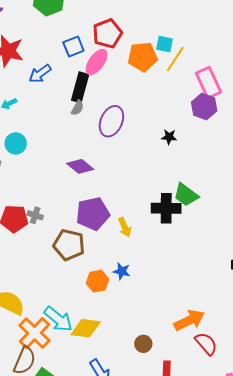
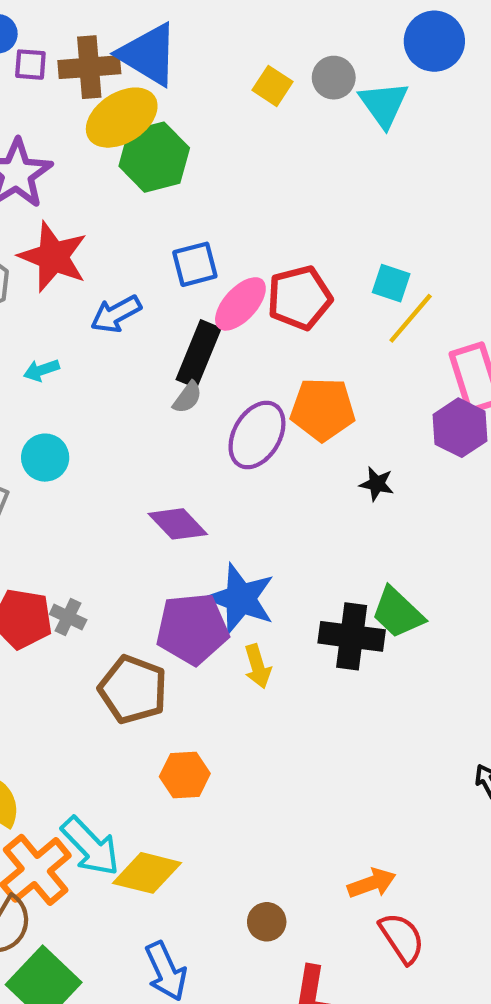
red pentagon: (107, 33) -> (299, 298), moved
orange pentagon: (143, 57) -> (323, 409), moved
blue star: (122, 271) -> (241, 599), moved, size x1.8
orange arrow: (189, 320) -> (372, 883), size x0.7

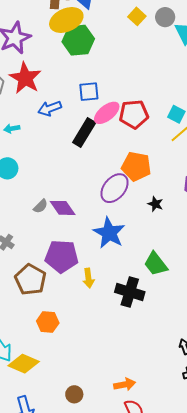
gray semicircle: (187, 397) -> (41, 206), moved
purple ellipse: (257, 435) -> (115, 188), moved
blue star: (241, 599) -> (109, 233), moved
black cross: (352, 636) -> (130, 292), moved

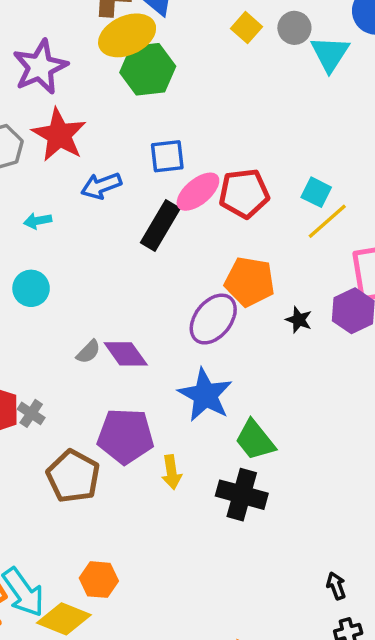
black star: (155, 204) -> (299, 320), moved
green trapezoid: (156, 264) -> (255, 440), moved
orange hexagon: (48, 322) -> (99, 580), moved

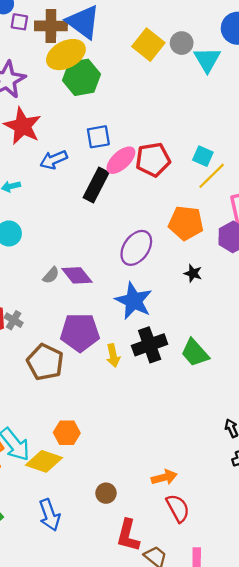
yellow square: (246, 28) -> (148, 45), size x1.5
orange pentagon: (250, 282) -> (186, 223), moved
black star: (299, 320) -> (193, 273), moved
green trapezoid: (255, 440) -> (195, 353), moved
black cross: (242, 495) -> (150, 345), moved, turned -32

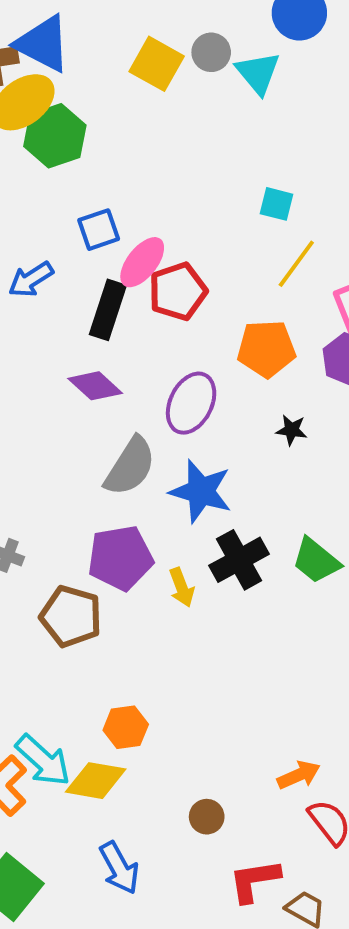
cyan square: (203, 156) -> (277, 204), moved
red pentagon: (153, 160) -> (178, 291), moved
gray semicircle: (51, 275) -> (130, 466), moved, size x2.0
purple diamond: (77, 275) -> (95, 386), moved
red L-shape: (128, 535) -> (254, 881), turned 76

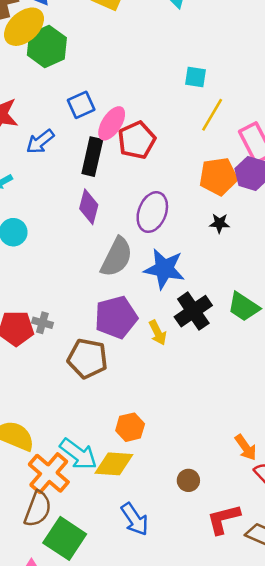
orange pentagon: (266, 349) -> (218, 176), moved
purple diamond: (95, 386) -> (89, 207), turned 68
orange arrow: (299, 775) -> (246, 447), turned 84

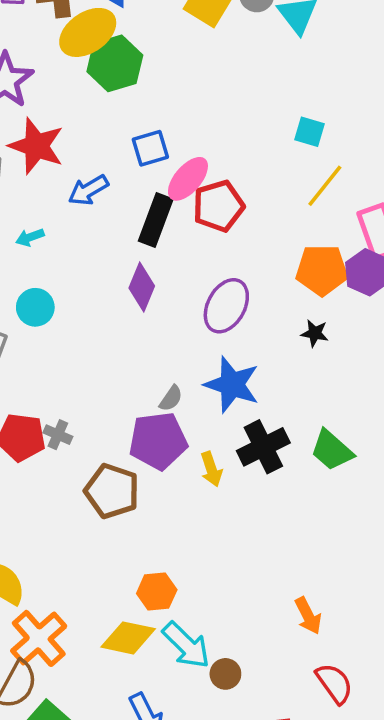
gray semicircle: (117, 257) -> (171, 398), moved, size x0.5
orange arrow: (246, 447) -> (308, 616), moved
cyan arrow: (78, 454) -> (186, 645), moved

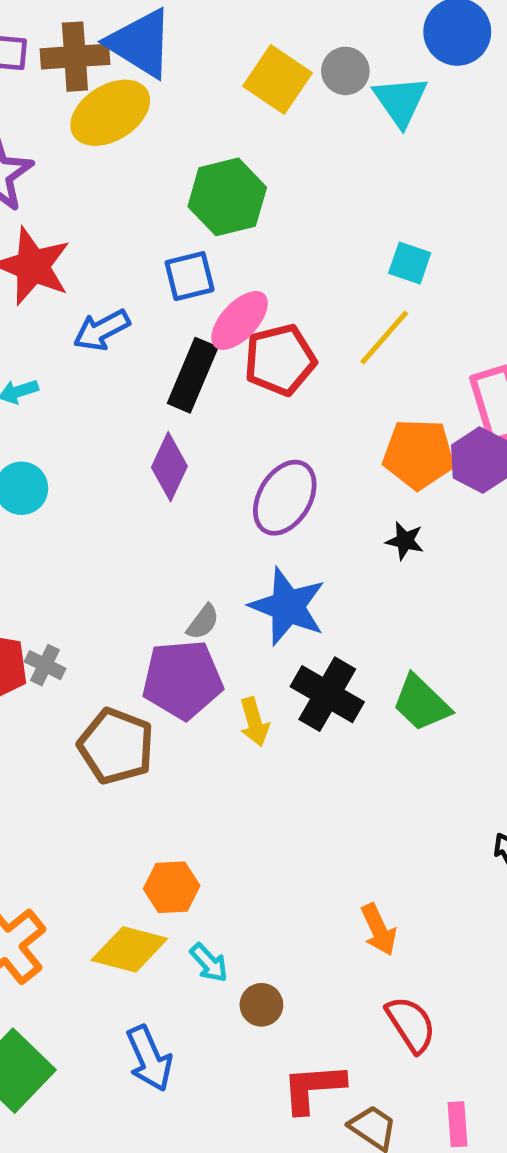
green hexagon: (115, 63) -> (227, 197), moved
yellow line: (325, 186) -> (384, 337), moved
black cross: (263, 447) -> (327, 694), turned -36
cyan arrow: (186, 645) -> (209, 963), size x0.6

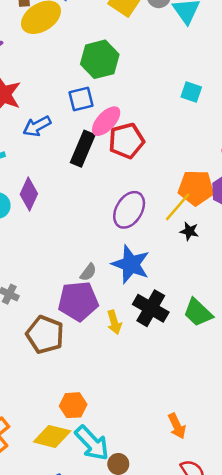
yellow line: (384, 337) -> (178, 207), moved
purple diamond: (169, 467) -> (29, 194), moved
cyan arrow: (209, 963) -> (92, 443), size x1.8

